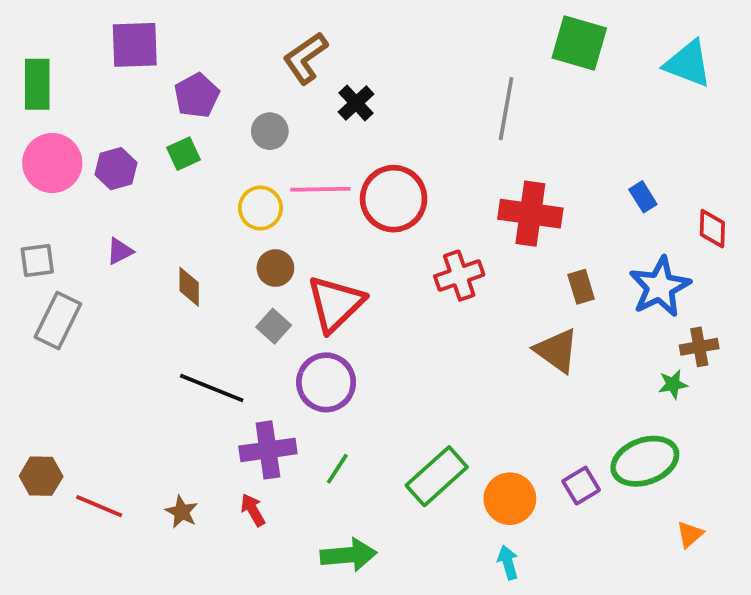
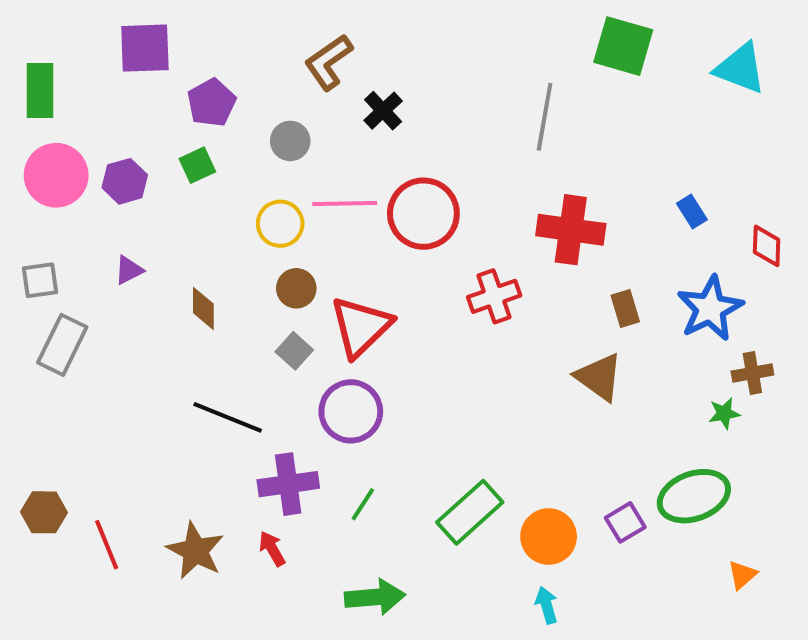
red line: (99, 506) -> (107, 545), turned 45
brown star: (182, 512) -> (195, 551), size x1.6

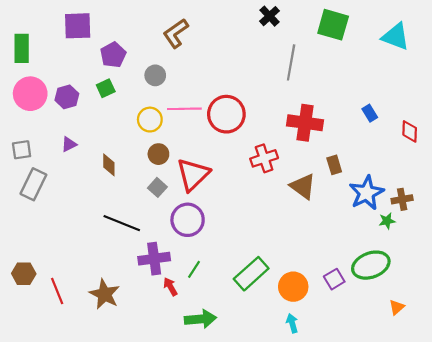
black cross: (383, 111) -> (270, 16), moved
blue star: (710, 308) -> (367, 193), moved
brown triangle: (599, 377) -> (303, 186), moved
red arrow: (272, 549) -> (170, 287), moved

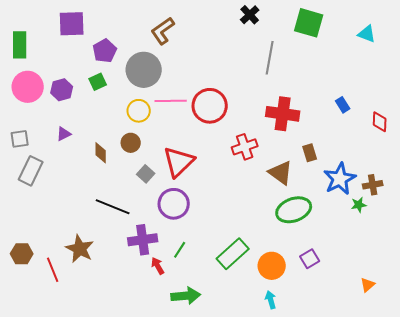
cyan triangle: (396, 37) -> (367, 34), size x0.7
gray circle: (155, 75) -> (144, 70), size x1.8
brown circle: (158, 154) -> (131, 143), moved
green ellipse: (371, 265) -> (294, 210), moved
brown star: (105, 294) -> (80, 249), moved

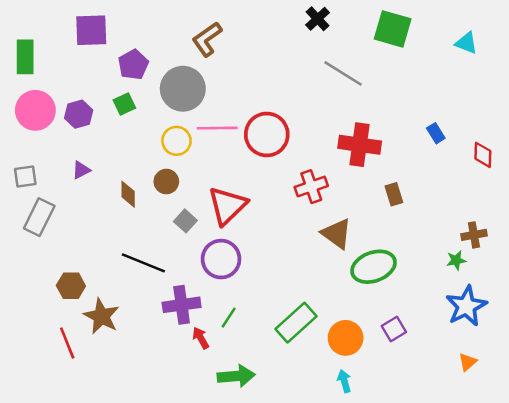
gray line: (270, 58) -> (343, 73), turned -68
brown triangle: (281, 173) -> (337, 234), moved
blue star: (340, 179) -> (466, 306), moved
brown hexagon: (22, 254) -> (71, 286), moved

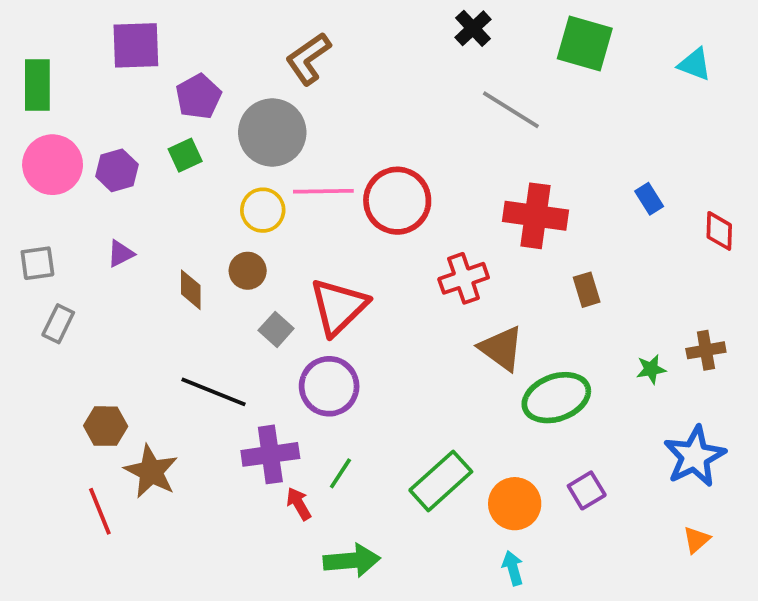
gray rectangle: (39, 217) -> (58, 324), size x0.7
green star: (456, 260) -> (651, 369), moved

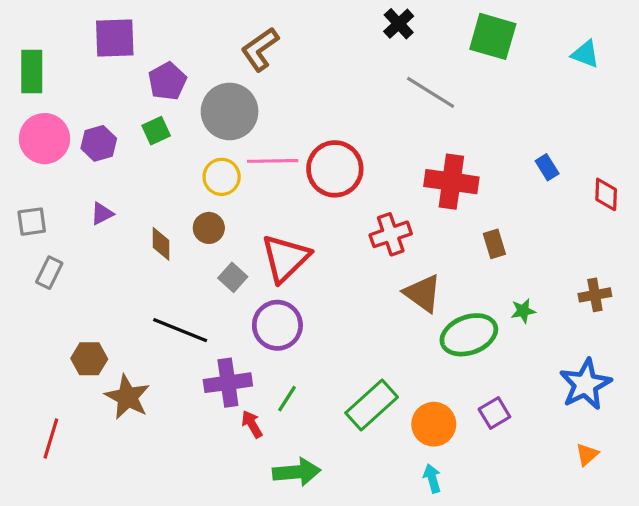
green star: (651, 369) -> (523, 311), moved
red line: (100, 511) -> (51, 439), moved, turned 39

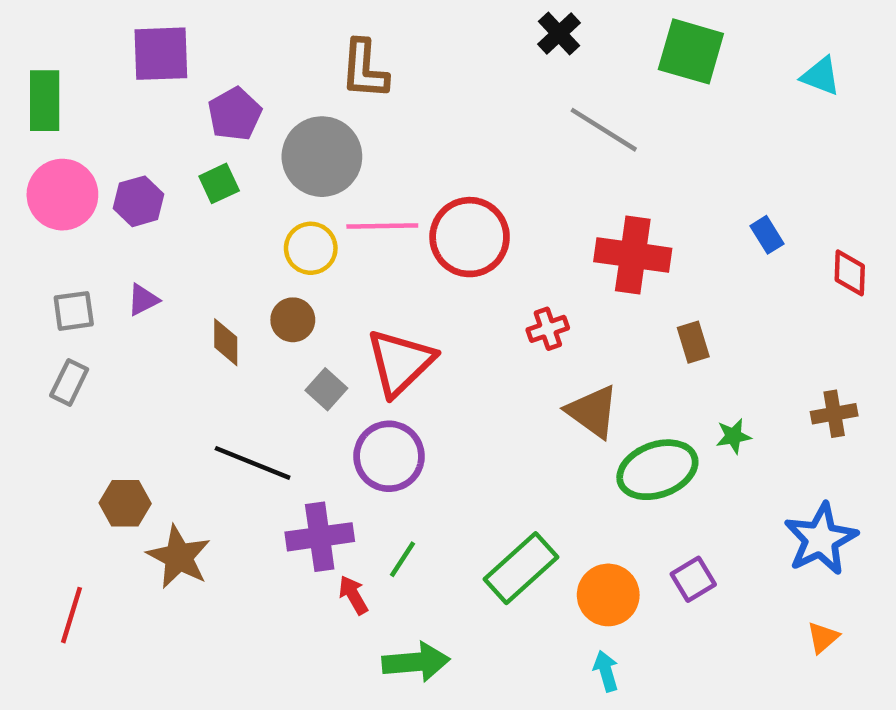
brown L-shape: (260, 49) -> (364, 69), turned -51
gray square: (32, 222) -> (74, 311), moved
red cross: (391, 234) -> (548, 329), size x0.7

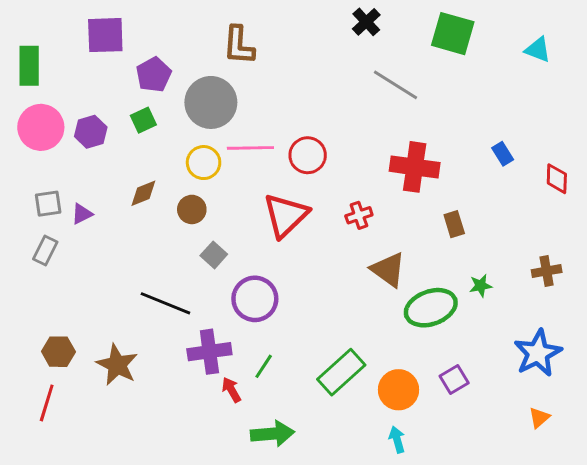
red circle: (470, 237) -> (308, 155), size x0.7
purple triangle: (143, 300) -> (82, 214), moved
brown diamond: (226, 342) -> (143, 193), moved, turned 68
red triangle: (400, 362) -> (286, 215), moved
brown hexagon: (125, 503) -> (58, 352), moved

